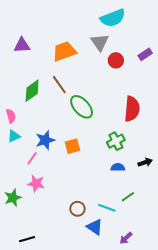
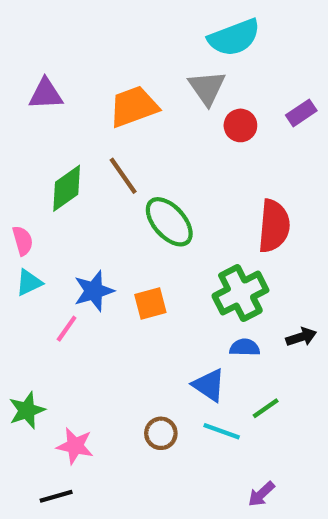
green cross: (116, 141) -> (240, 293), size x1.4
pink star: (36, 184) -> (75, 446), moved
blue triangle: (95, 227) -> (209, 385), moved

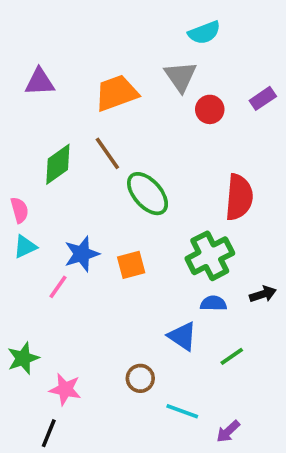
cyan semicircle: (234, 37) -> (204, 33), size x0.7
cyan line: (222, 431) -> (182, 411), moved
black line: (56, 496) -> (49, 433), turned -52

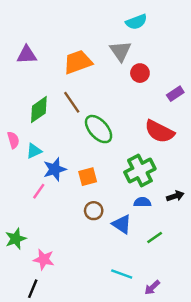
purple rectangle: (263, 98) -> (175, 94), moved
red semicircle: (239, 197) -> (159, 132), turned 112
cyan triangle: (25, 247) -> (34, 151), moved
brown circle: (140, 378) -> (94, 211), moved

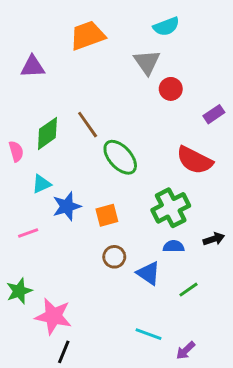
orange trapezoid: (78, 62) -> (88, 35), moved
pink semicircle: (13, 140) -> (16, 151), moved
pink line: (39, 191) -> (28, 233), moved, turned 35
pink star: (44, 259) -> (53, 316), size x1.4
black line: (33, 289) -> (64, 352), moved

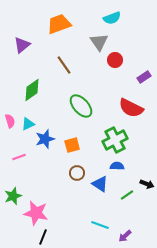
purple triangle: (33, 67) -> (22, 45), turned -36
brown line: (88, 125) -> (64, 65), moved
pink semicircle: (16, 151) -> (10, 121), moved
black arrow: (214, 239) -> (147, 184), moved, turned 40

